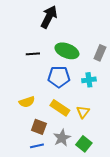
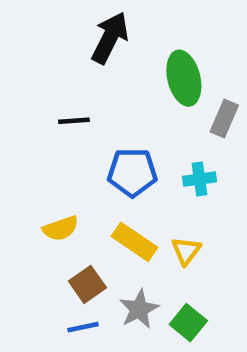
green ellipse: (67, 51) -> (184, 78), moved, turned 55
brown square: (39, 127) -> (87, 284), turned 35

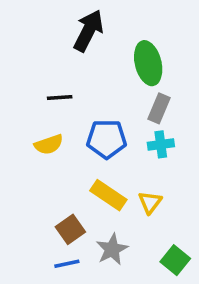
gray rectangle: (224, 119) -> (159, 108), moved
yellow semicircle: (60, 228) -> (49, 144), moved
green square: (188, 323) -> (175, 260), moved

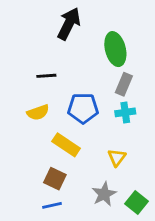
yellow rectangle: (108, 195) -> (66, 145), moved
brown square: (70, 229) -> (55, 179), turned -30
gray star: (112, 249) -> (104, 194), moved

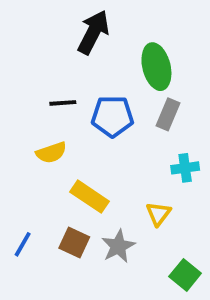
blue pentagon: (83, 108) -> (112, 116), moved
cyan cross: (125, 112) -> (185, 168), moved
gray star: (104, 194) -> (118, 246), moved
blue line: (52, 205) -> (23, 244), moved, turned -48

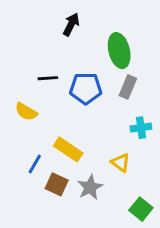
black arrow: (93, 32) -> (71, 24), size x0.7
yellow semicircle: (51, 153) -> (26, 112), moved, turned 50
yellow triangle: (158, 214) -> (121, 163), turned -30
blue line: (23, 244) -> (35, 164), moved

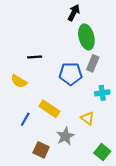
black arrow: (71, 24) -> (74, 13), moved
blue pentagon: (86, 88) -> (71, 74), moved
brown square: (57, 184) -> (41, 150), moved

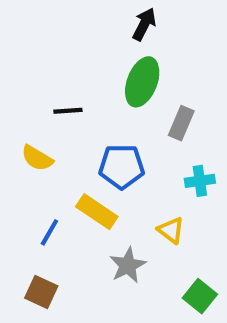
green ellipse: (86, 37) -> (142, 82), moved, turned 35
blue pentagon: (71, 74) -> (122, 166), moved
brown square: (41, 150) -> (41, 292), moved

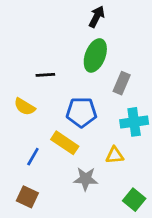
cyan cross: (200, 181) -> (134, 122), size x1.4
yellow triangle: (171, 230) -> (115, 155), turned -42
gray star: (128, 265) -> (86, 179), turned 30

